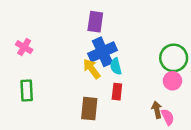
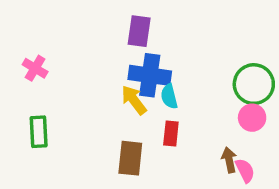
blue cross: (103, 52) -> (150, 75), turned 32

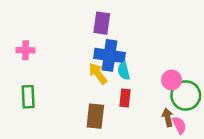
pink cross: (35, 68) -> (26, 50), turned -30
green circle: (254, 84) -> (186, 95), moved
pink circle: (252, 118) -> (172, 80), moved

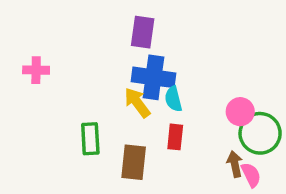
green rectangle: (28, 97) -> (90, 139), moved

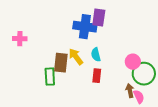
purple rectangle: (143, 32) -> (99, 18), moved
blue cross: (153, 77) -> (85, 27), moved
brown rectangle: (134, 162) -> (61, 63), moved

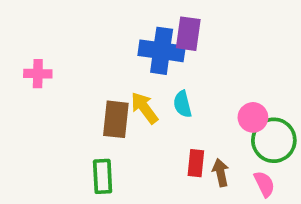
red rectangle: (97, 76) -> (196, 163), moved
green rectangle: (50, 77) -> (103, 176), moved
brown arrow: (130, 91) -> (221, 173), moved

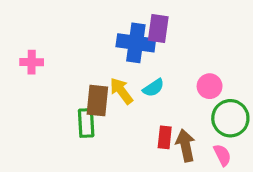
cyan semicircle: (182, 104) -> (153, 88), turned -110
pink circle: (253, 117) -> (210, 86), moved
brown arrow: (221, 173) -> (185, 145), size x1.4
green rectangle: (103, 176) -> (86, 123), moved

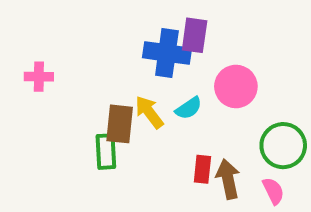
pink circle: (210, 86) -> (236, 86), moved, size x1.4

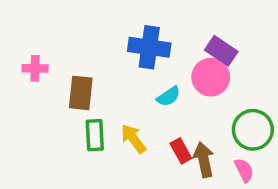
purple rectangle: (195, 35) -> (221, 51), moved, turned -64
yellow arrow: (149, 112) -> (133, 139), moved
brown rectangle: (120, 124) -> (81, 93), moved
red rectangle: (202, 169) -> (181, 151), turned -35

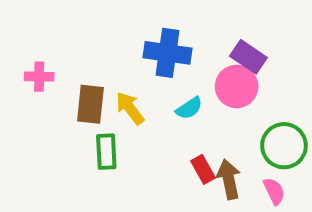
yellow arrow: (133, 139) -> (130, 108), moved

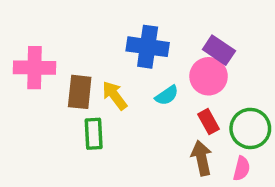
pink cross: (39, 77) -> (34, 68), size x1.6
red rectangle: (203, 169) -> (209, 122), moved
pink semicircle: (274, 191) -> (242, 169), turned 40

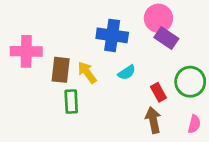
pink circle: (209, 76) -> (158, 18), moved
green circle: (250, 128) -> (190, 82), moved
pink semicircle: (242, 169) -> (194, 124), moved

